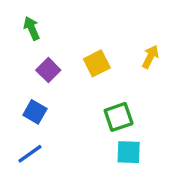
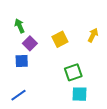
green arrow: (32, 28) -> (20, 26), moved
blue square: (35, 112) -> (22, 61), moved, turned -32

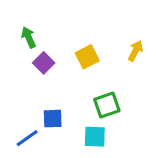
blue square: (22, 61) -> (53, 119), moved
cyan square: (80, 94) -> (95, 137), moved

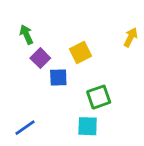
yellow arrow: (135, 51) -> (131, 37), moved
blue square: (53, 119) -> (58, 78), moved

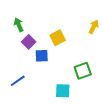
green square: (99, 97) -> (83, 71), moved
blue line: (25, 128) -> (18, 81), moved

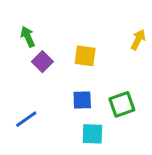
yellow square: (58, 38) -> (85, 56), turned 35
blue square: (42, 56) -> (82, 100), moved

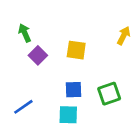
cyan square: (92, 134) -> (68, 115), moved

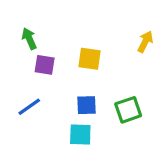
purple square: (38, 55) -> (45, 65), turned -36
blue line: (23, 107) -> (29, 107), moved

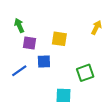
blue square: (86, 105) -> (44, 61), moved
cyan square: (80, 135) -> (63, 95), moved

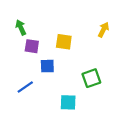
blue line: (19, 71) -> (25, 87), moved

